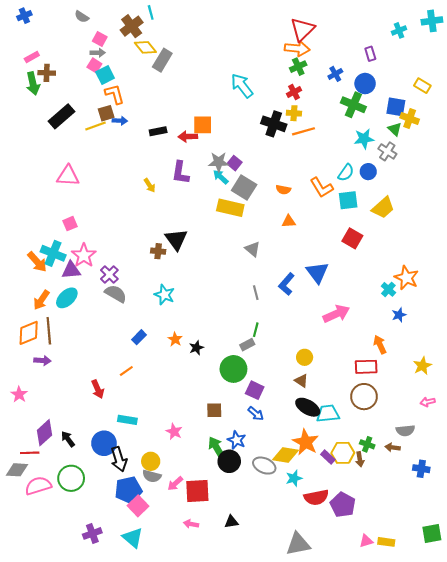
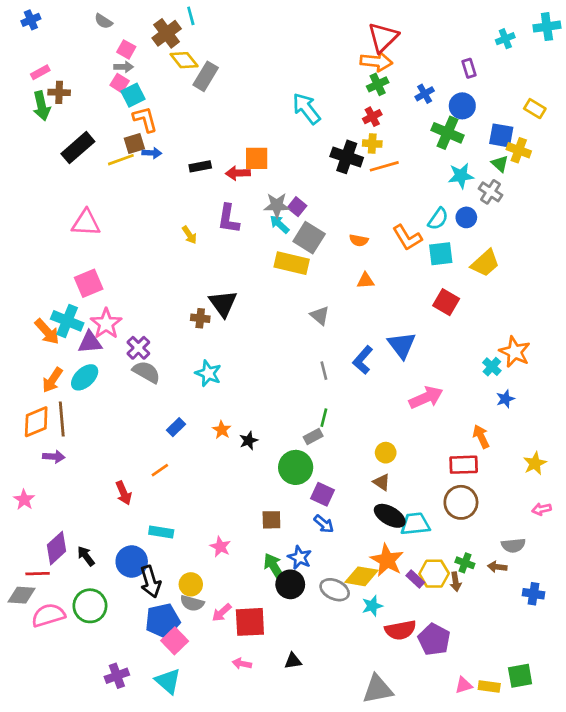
pink square: (70, 224) -> (89, 283), size x1.5
green square: (432, 533) -> (520, 676), moved

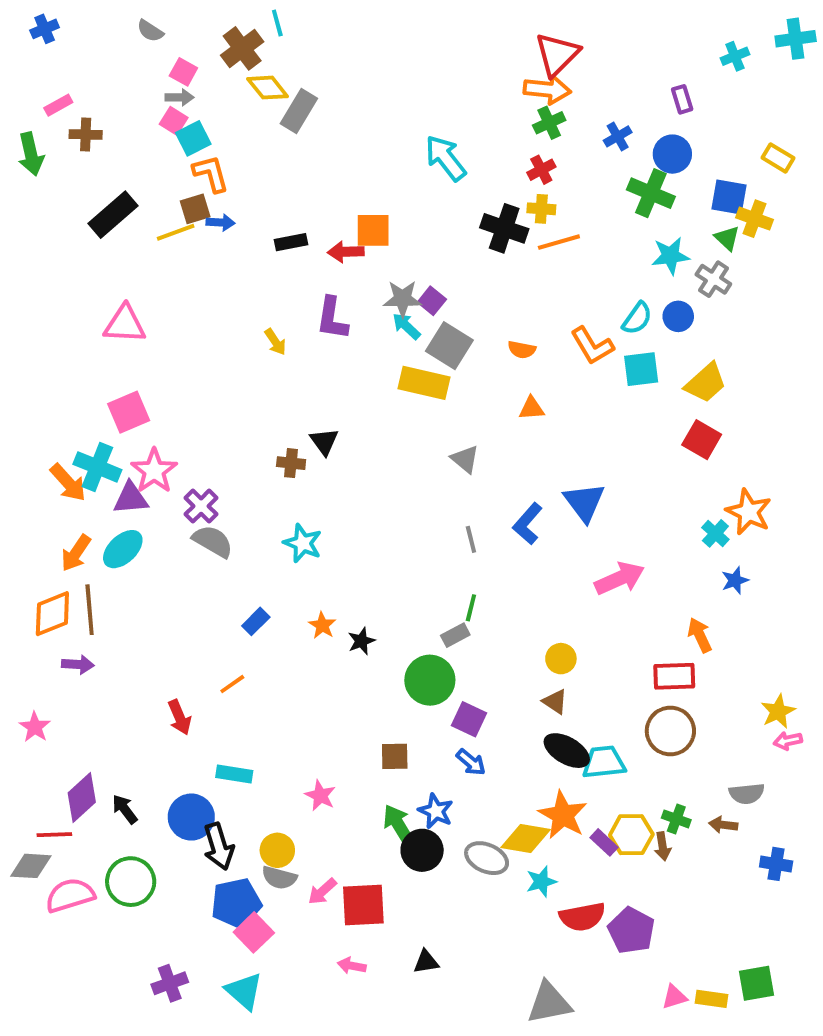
green arrow: (42, 106) -> (31, 154), moved
red square: (446, 302) -> (702, 440), moved
black triangle: (223, 303) -> (324, 442), size x0.7
yellow star: (535, 463) -> (778, 711), moved

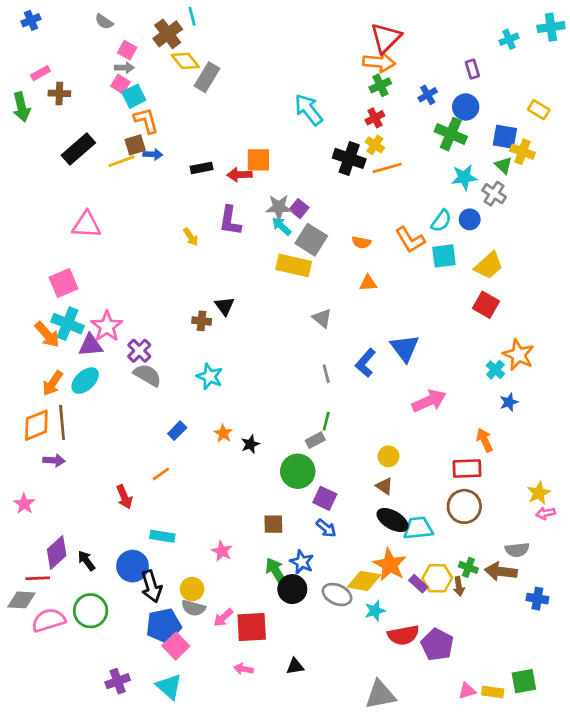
yellow cross: (541, 209) -> (375, 145), turned 30
pink square: (129, 412) -> (63, 283), moved
brown arrow: (723, 825) -> (501, 571), size x1.6

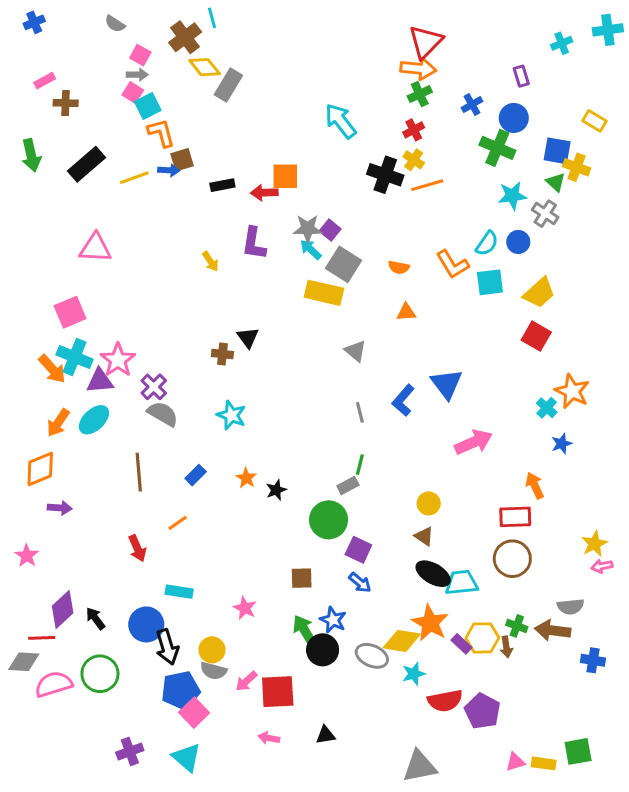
green arrow: (21, 107) -> (31, 155), moved
brown square: (135, 145) -> (182, 160), moved
brown line: (62, 423) -> (139, 472), moved

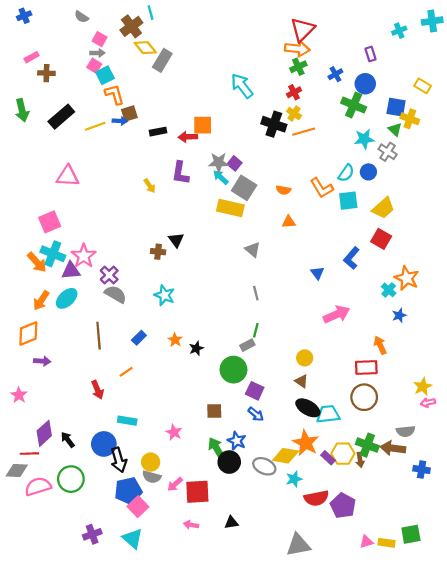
blue triangle: (447, 384) -> (317, 273), size x0.6
blue L-shape: (403, 400) -> (351, 258), moved
green cross: (517, 626) -> (367, 445), size x1.5

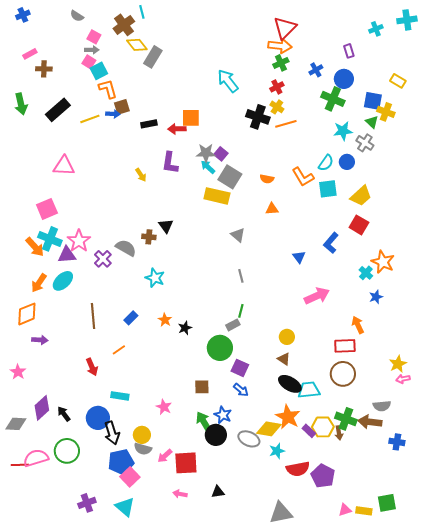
gray semicircle: (116, 294) -> (126, 248), moved
red line: (29, 454) -> (20, 465), moved
gray diamond: (17, 471) -> (16, 424), moved

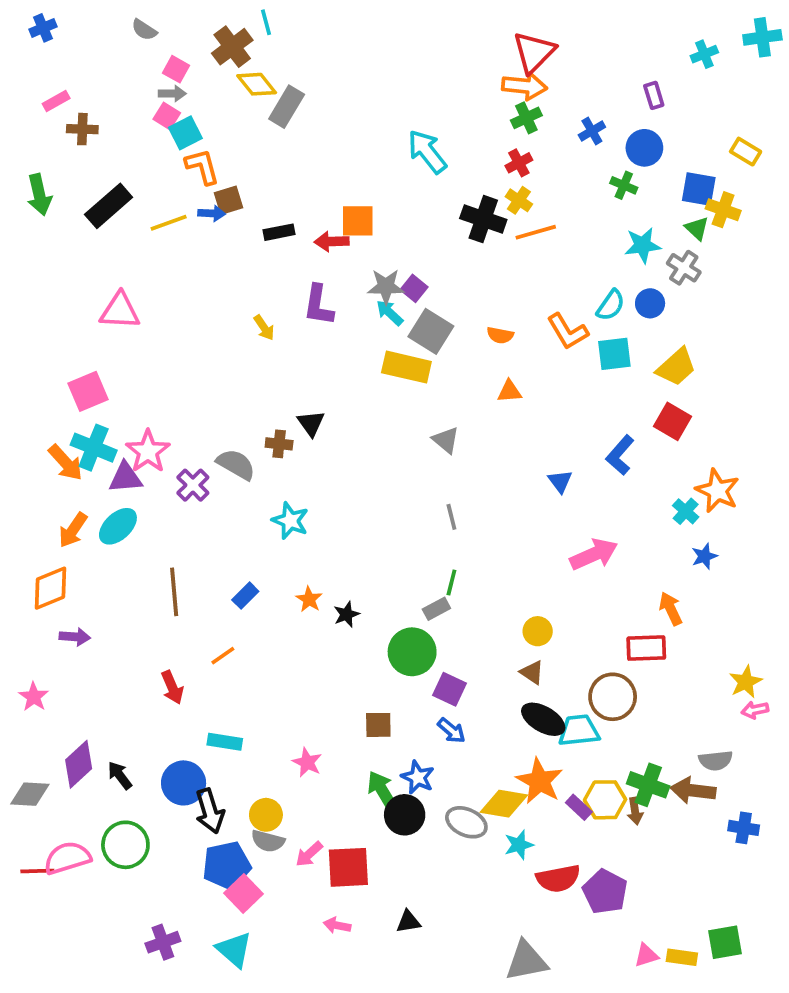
green cross: (333, 99) -> (624, 185), size x0.6
brown circle: (343, 374) -> (613, 697), moved

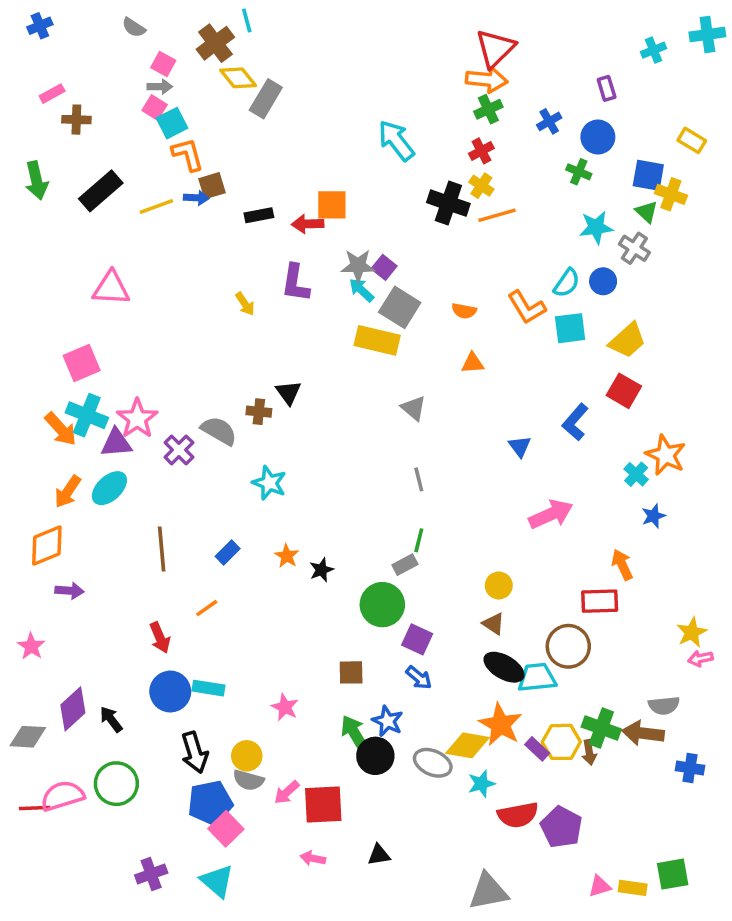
blue circle: (184, 783) -> (170, 692), moved

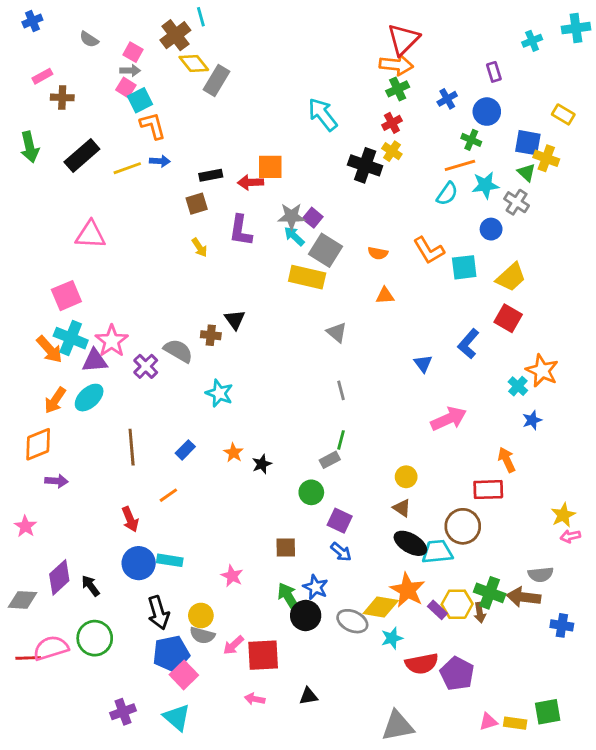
gray semicircle: (134, 27) -> (89, 39), moved
brown square: (212, 186) -> (197, 204), moved
orange line: (497, 215) -> (460, 165), moved
cyan semicircle: (567, 283) -> (447, 194), moved
green circle: (382, 605) -> (311, 492), size x0.7

